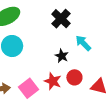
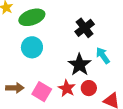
black star: (62, 56) -> (79, 65), size x1.6
pink square: (28, 88) -> (42, 92), turned -30

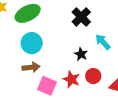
black star: (79, 65) -> (81, 54), size x0.6
brown arrow: (15, 88) -> (31, 67), moved

